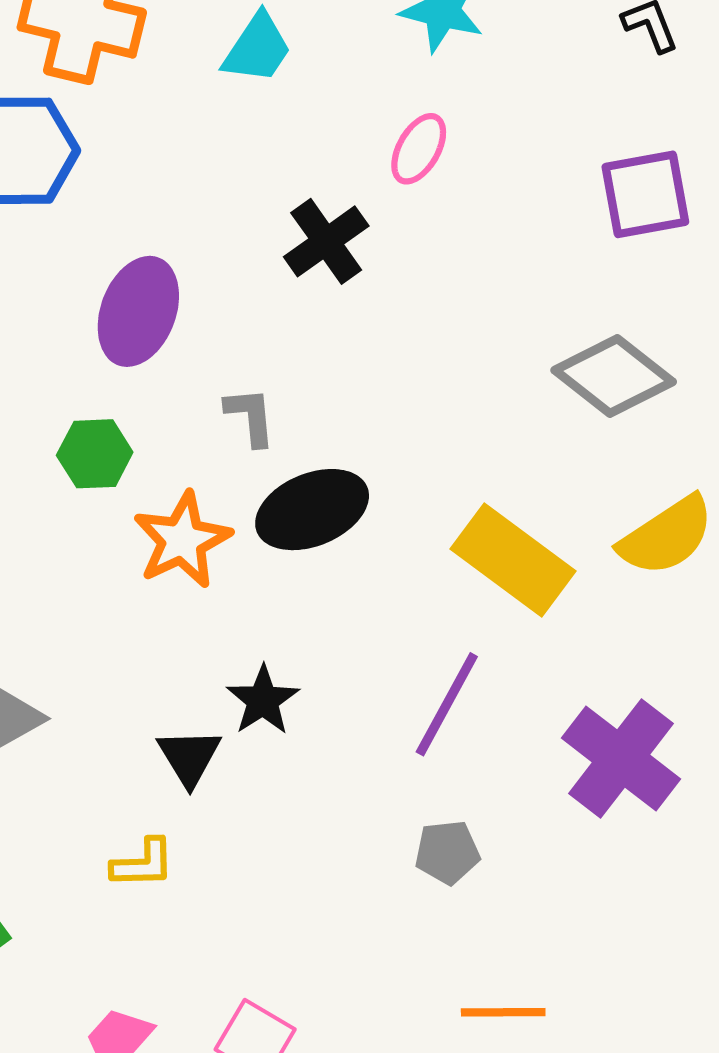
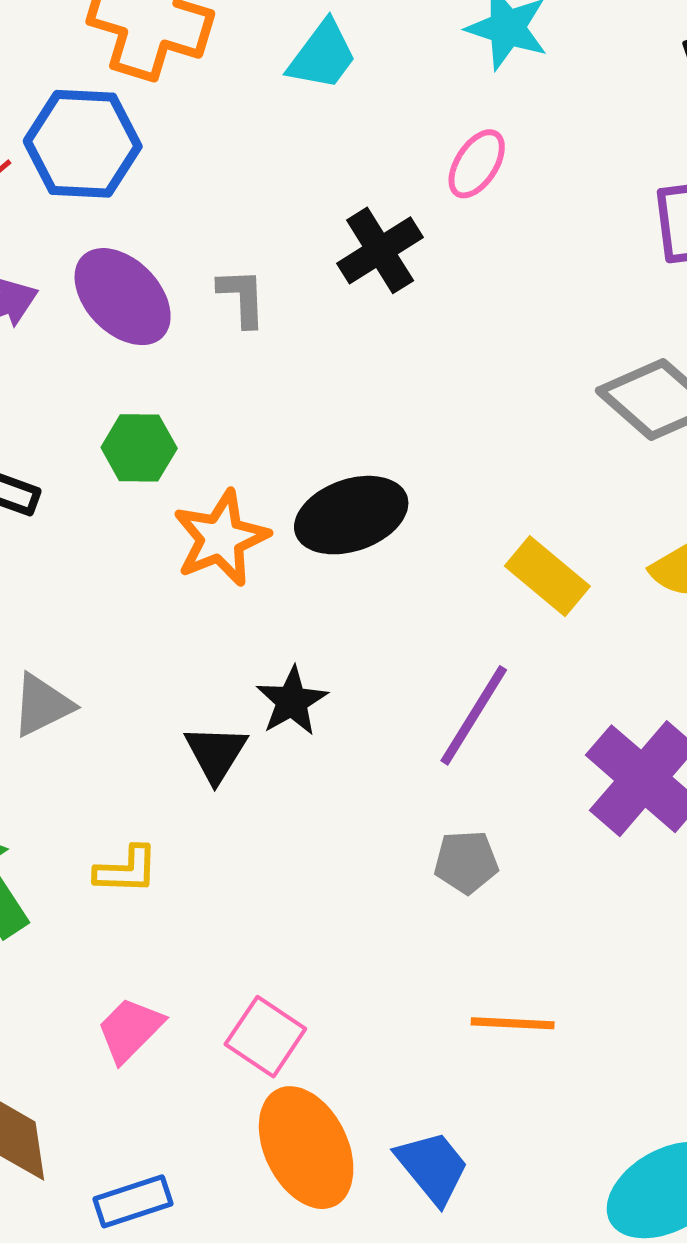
purple ellipse: (138, 311) -> (123, 297), moved, turned -68
gray L-shape: (250, 416) -> (242, 297), moved
yellow rectangle: (513, 560) -> (547, 576), size x0.7
yellow L-shape: (143, 864) -> (126, 870), moved

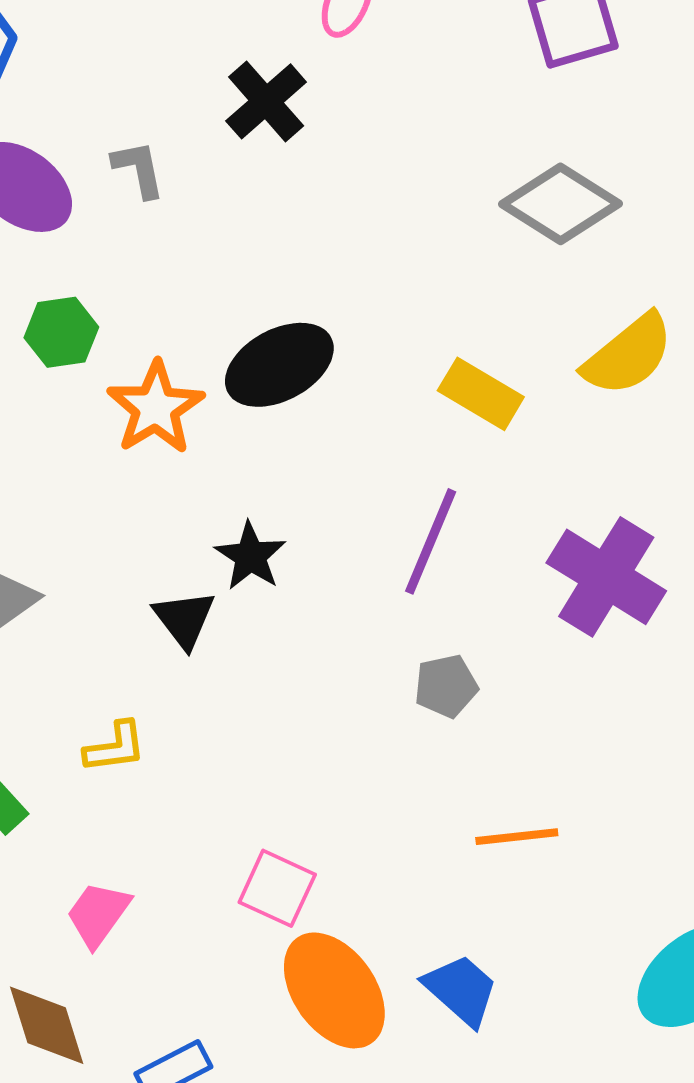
pink trapezoid: (130, 1030) -> (98, 914), moved

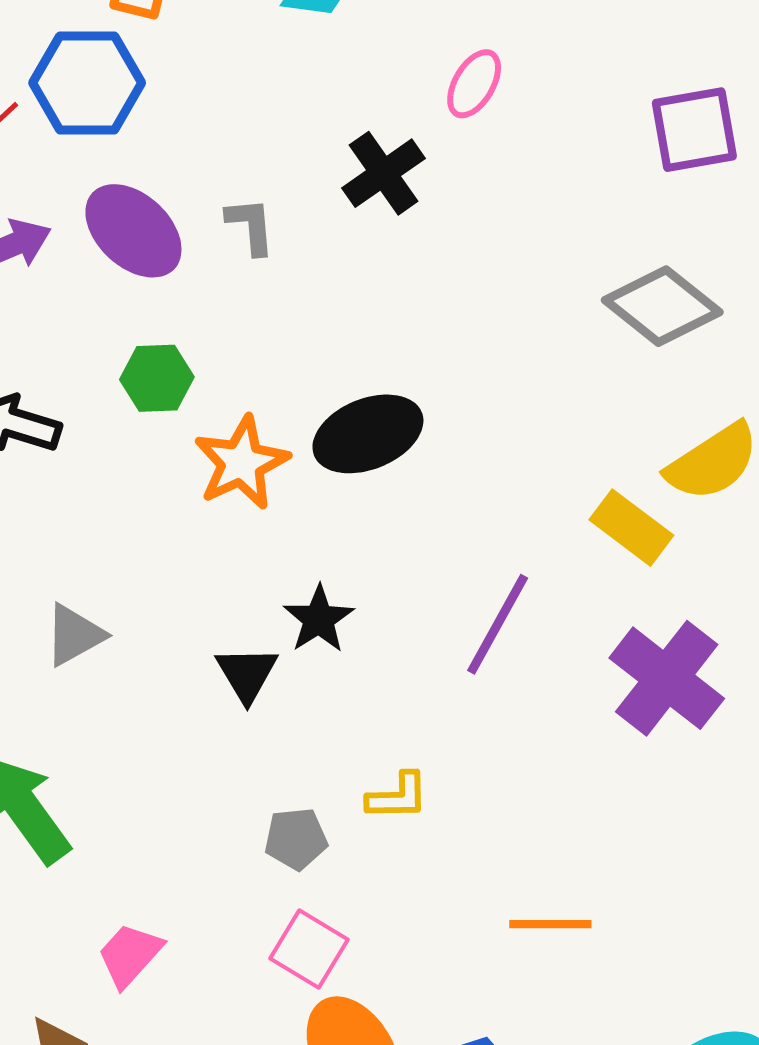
yellow rectangle: (481, 394) -> (631, 528), moved
gray pentagon: (446, 686) -> (296, 839), moved
yellow L-shape: (115, 747) -> (398, 797), moved

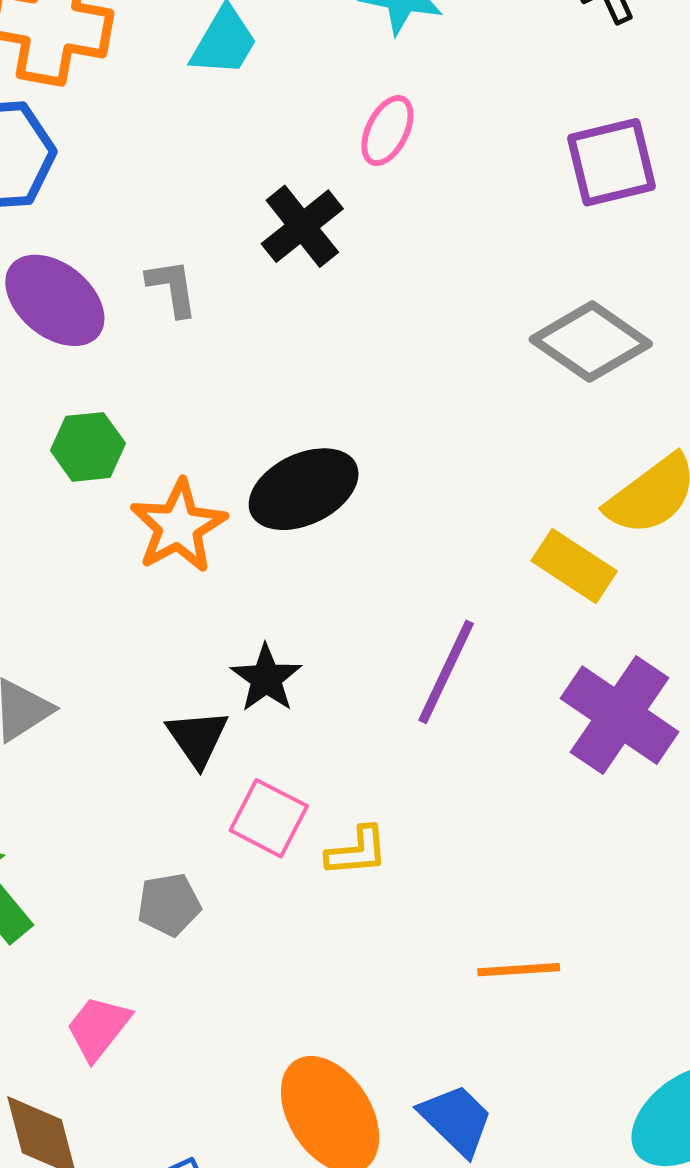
gray pentagon: (296, 839) -> (169, 905), moved
pink square: (309, 949) -> (269, 818), moved

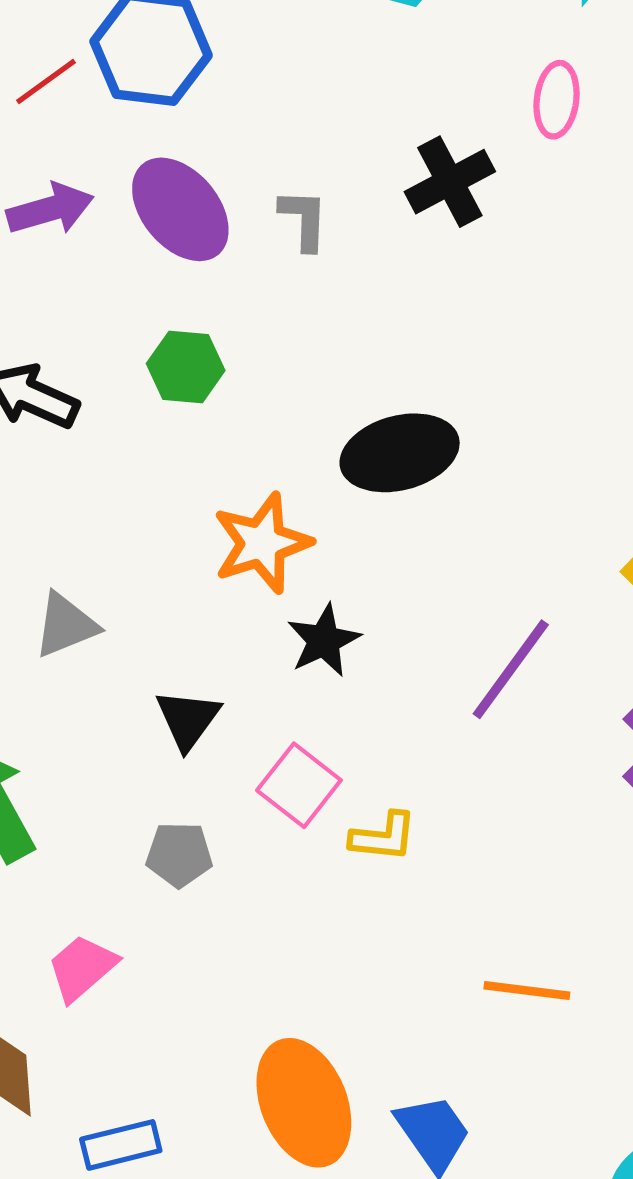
pink ellipse: (387, 131) -> (557, 100), turned -30
orange star: (178, 526) -> (262, 543), moved
black triangle: (197, 738) -> (188, 719), moved

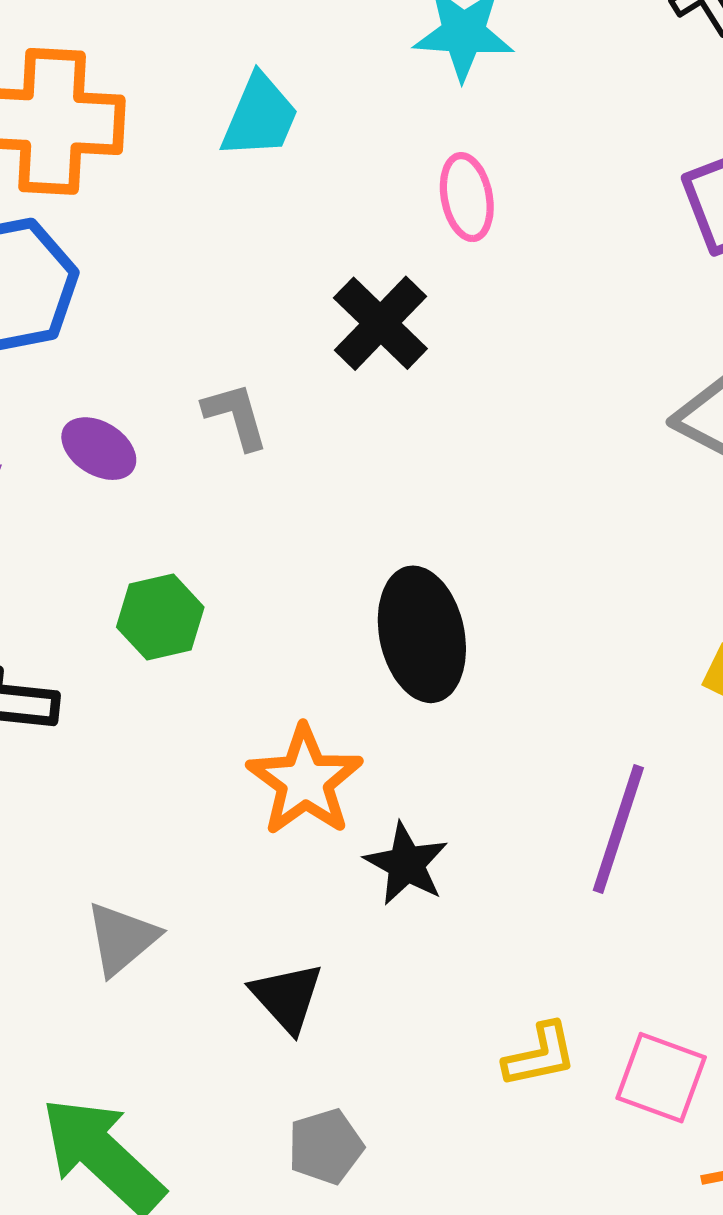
purple ellipse: (180, 209) -> (99, 449), size x0.6
black ellipse: (400, 453) -> (422, 634), turned -69
pink square: (299, 785) -> (661, 1078), moved

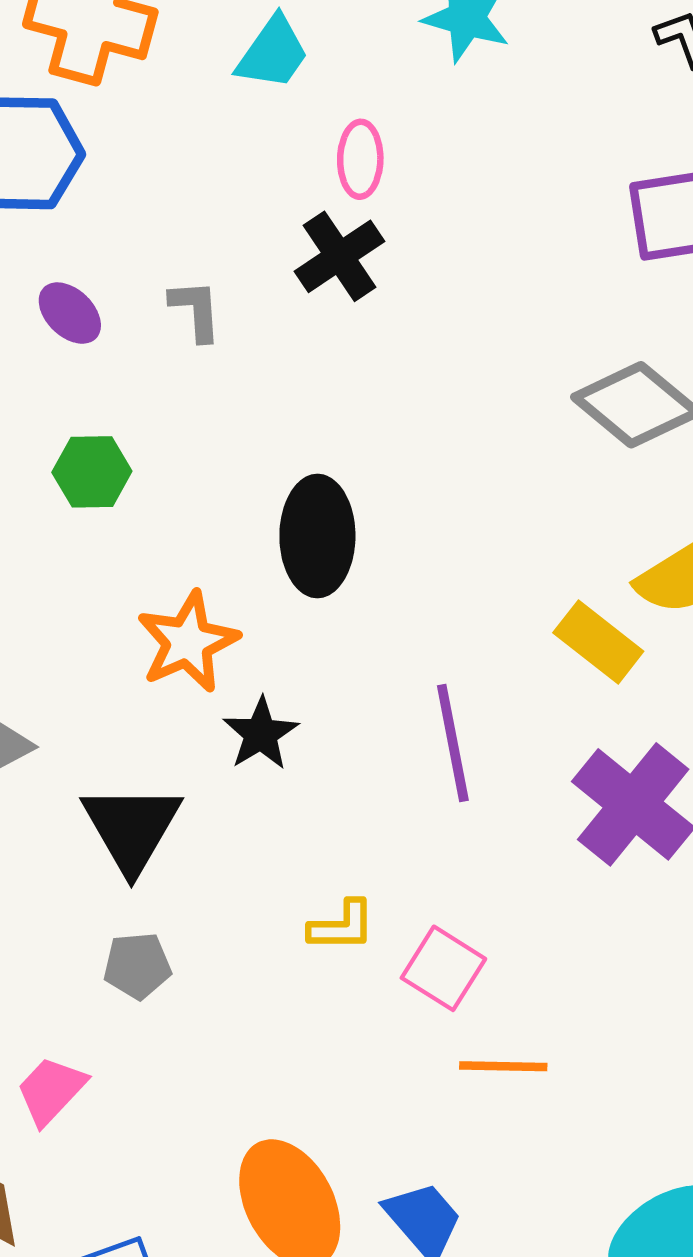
pink ellipse: (467, 197) -> (360, 159), moved
purple line: (618, 829) -> (453, 743), turned -41
black triangle: (287, 997) -> (132, 828), size x1.5

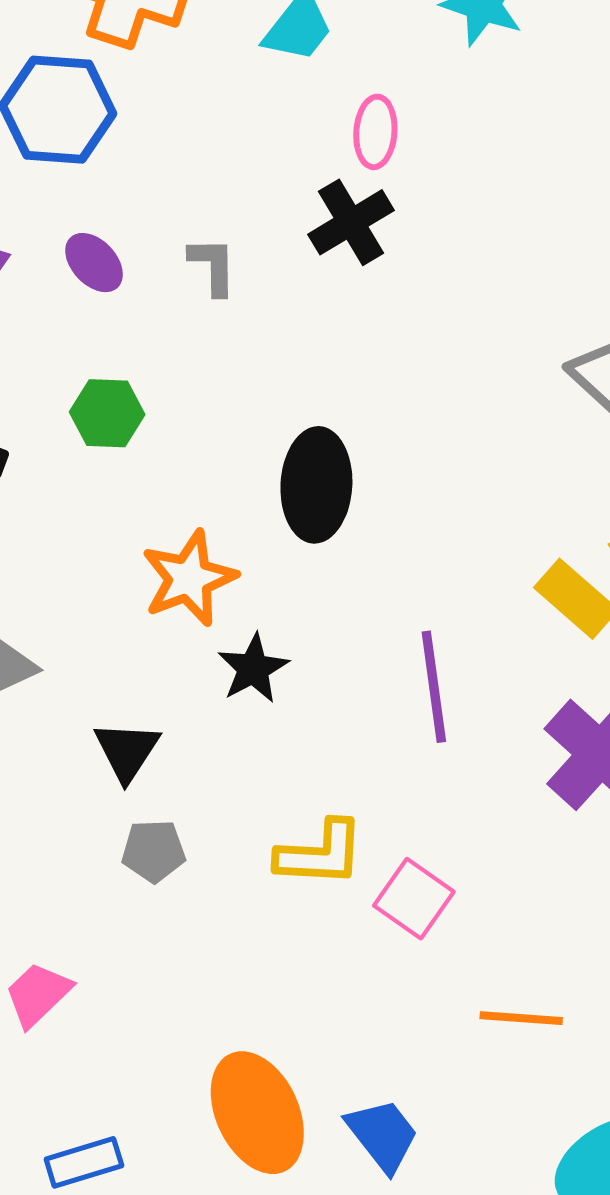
black triangle: (132, 828) -> (127, 751), size x0.7
yellow L-shape: (342, 926) -> (320, 854), size x1.4
gray pentagon: (137, 966) -> (153, 851), moved
orange line: (503, 1066) -> (521, 1018), moved

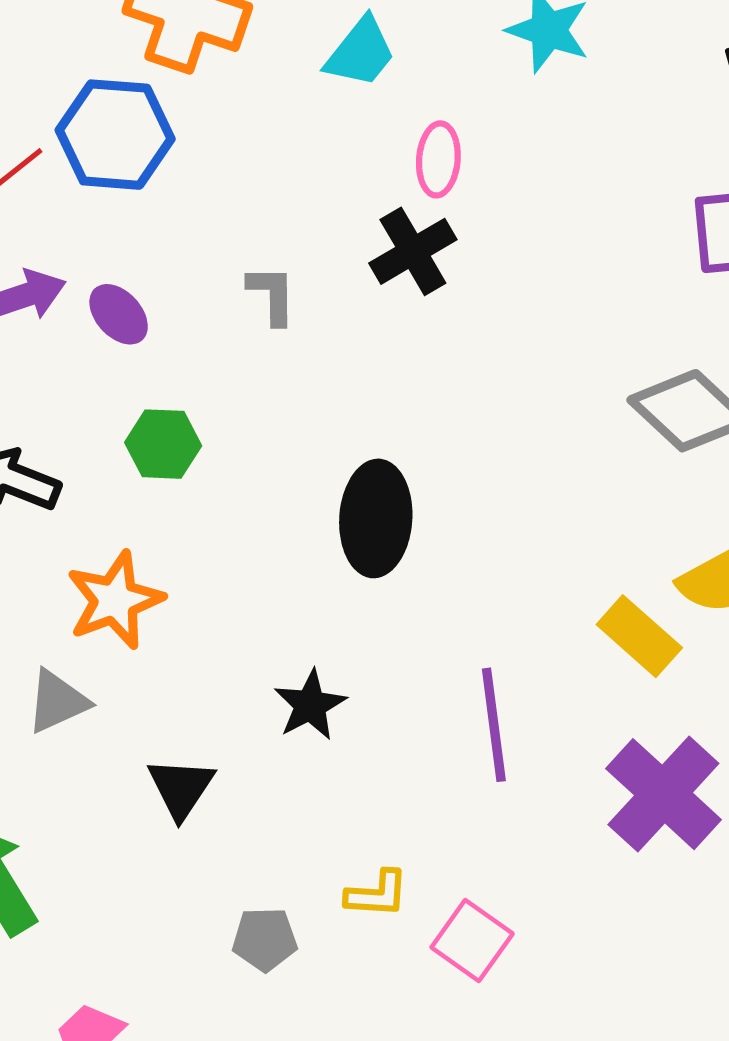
purple ellipse: (94, 263) -> (119, 314), moved
orange star: (189, 578) -> (115, 600), moved
gray pentagon: (153, 851) -> (265, 939), moved
yellow L-shape: (320, 854) -> (377, 894), size x0.7

